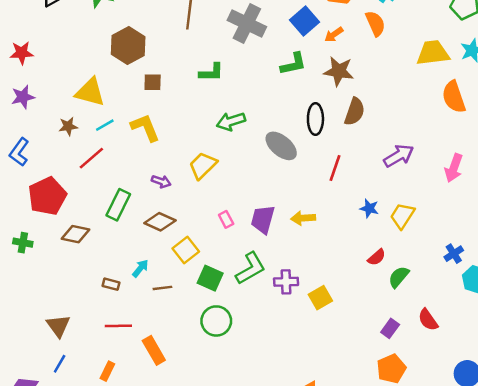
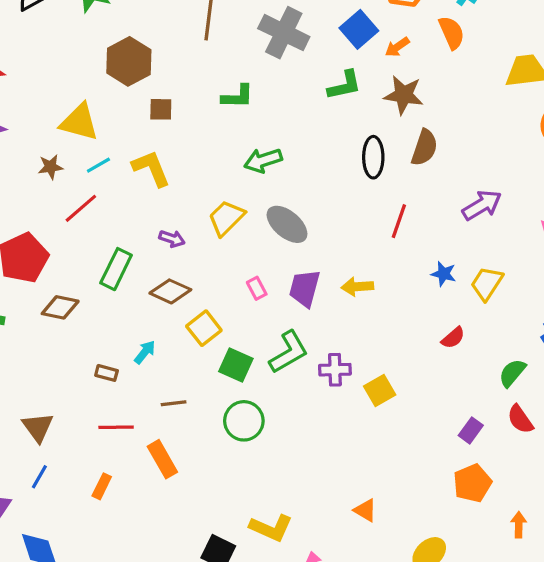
gray ellipse: (281, 146) -> (287, 224), moved
green semicircle: (399, 277) -> (512, 373), moved
brown line: (162, 288) -> (174, 403), moved

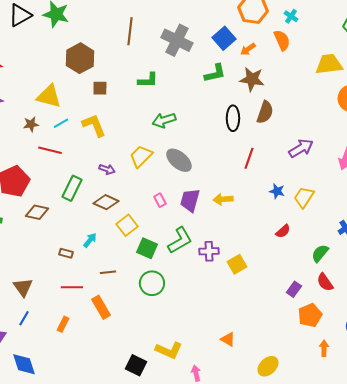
red line: (81, 208) -> (50, 150), turned 55
orange pentagon: (472, 483) -> (310, 315), moved

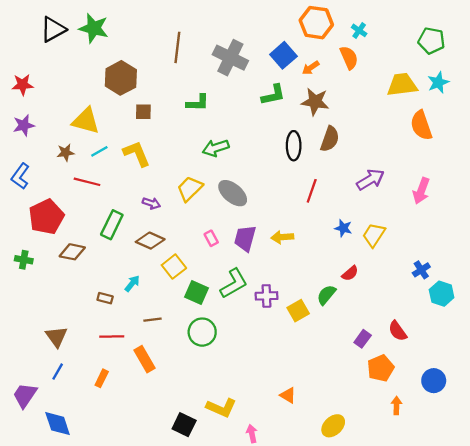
green semicircle: (320, 253) -> (326, 295), moved

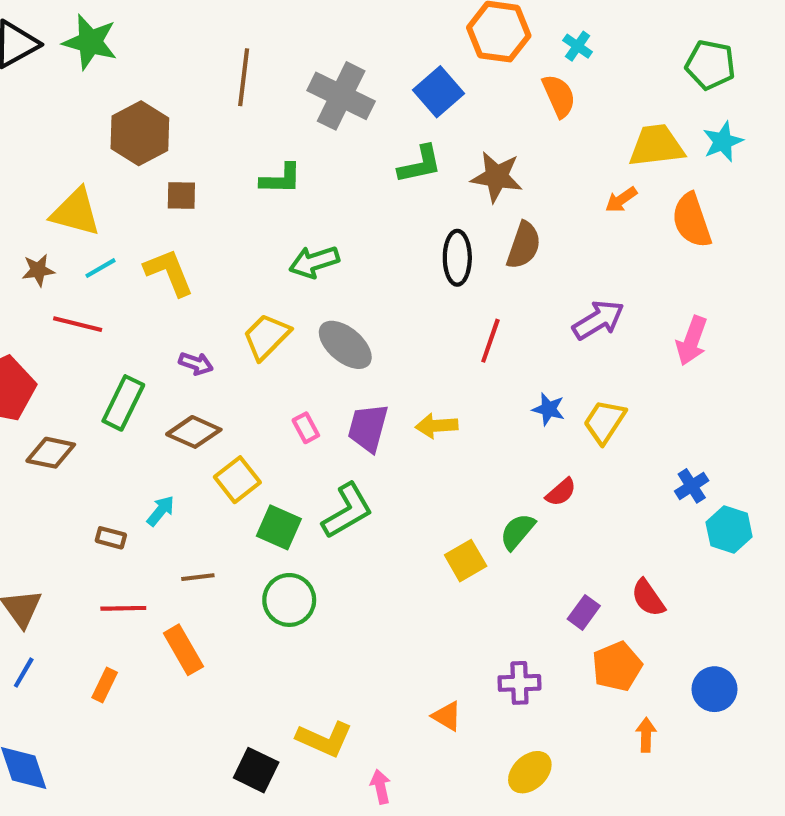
orange arrow: (311, 68) -> (621, 200), moved
purple cross: (267, 296) -> (519, 683), moved

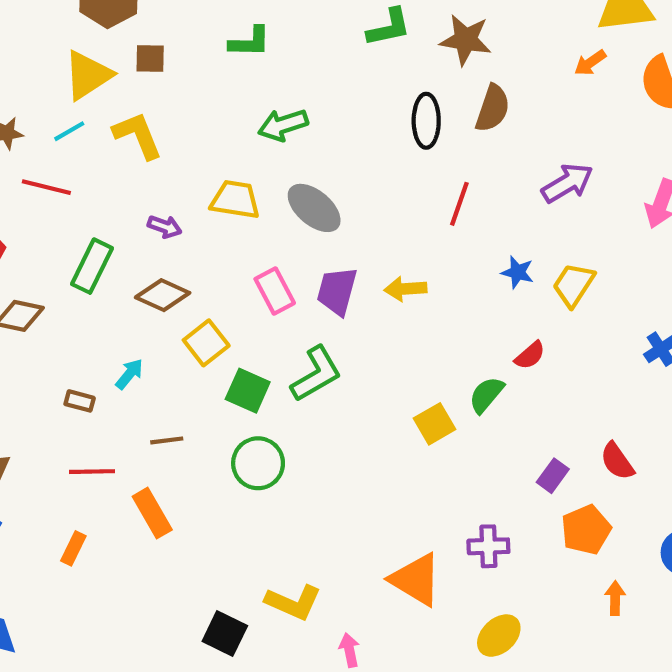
yellow triangle: (76, 212) -> (88, 75), moved, turned -48
yellow trapezoid: (266, 337) -> (235, 200), turned 54
pink rectangle: (306, 428) -> (275, 291), size x1.5
orange triangle: (447, 716) -> (416, 579), size x1.8

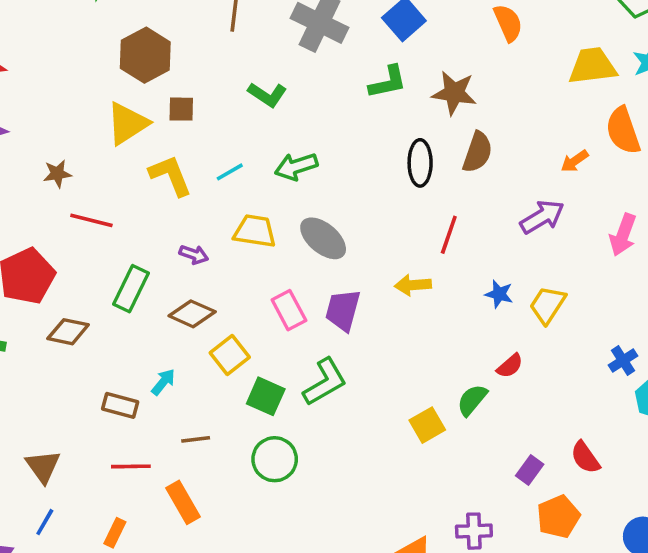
green L-shape: (250, 42) -> (267, 95), turned 33
orange arrow: (590, 63) -> (575, 161), moved
cyan line: (69, 131) -> (230, 172), moved
yellow arrow: (405, 289) -> (413, 285), moved
brown rectangle: (80, 401) -> (120, 405), size x1.4

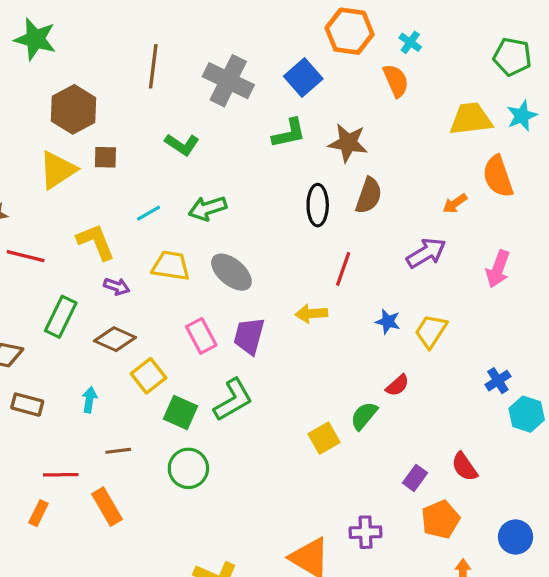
yellow L-shape: (170, 175) -> (96, 242), moved
cyan arrow: (163, 382) -> (89, 400), turned -30
brown rectangle: (120, 405) -> (27, 405), moved
orange rectangle: (115, 533) -> (38, 513), moved

